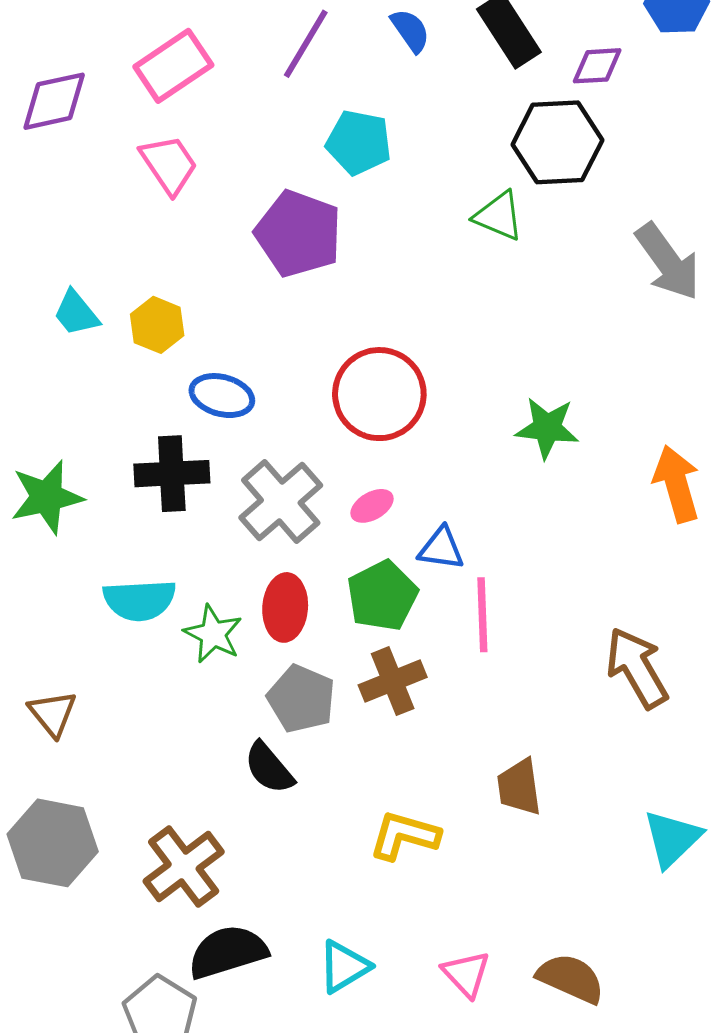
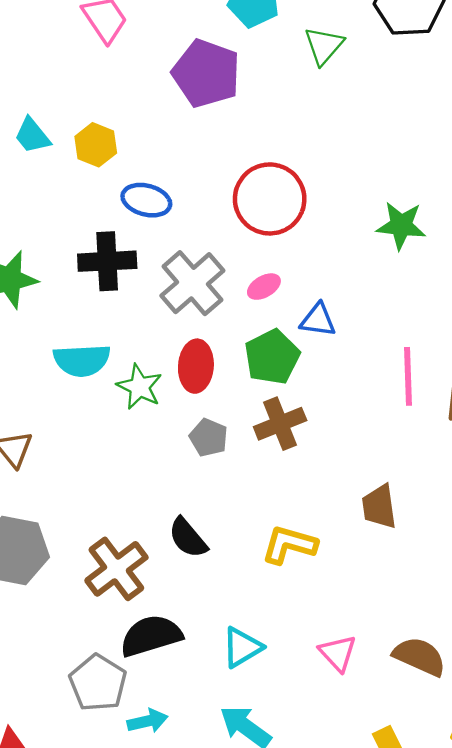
green triangle: (499, 216) -> (324, 46), moved, turned 48
pink line: (482, 615) -> (408, 376), moved
gray pentagon: (301, 699) -> (209, 438), size x0.7
black semicircle: (269, 768) -> (188, 538), moved

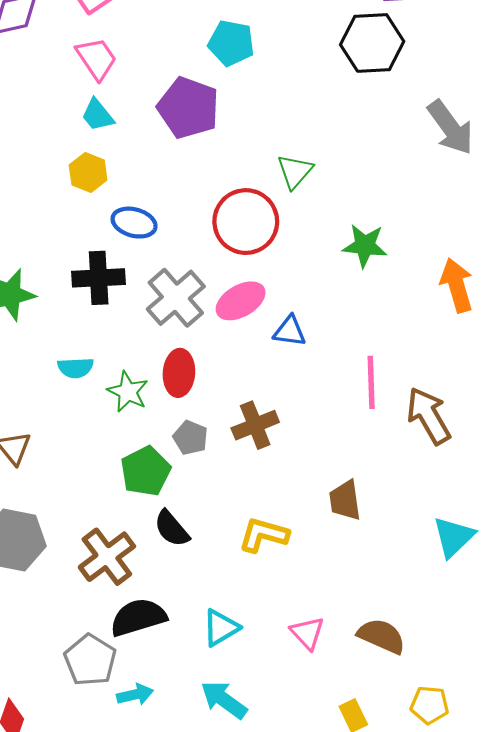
green triangle: (324, 46) -> (295, 171), moved
cyan trapezoid: (32, 136) -> (98, 115), moved
pink ellipse: (264, 287) -> (241, 301), size x1.6
green pentagon: (272, 357) -> (146, 471), moved
cyan semicircle: (82, 360) -> (76, 368), size x0.7

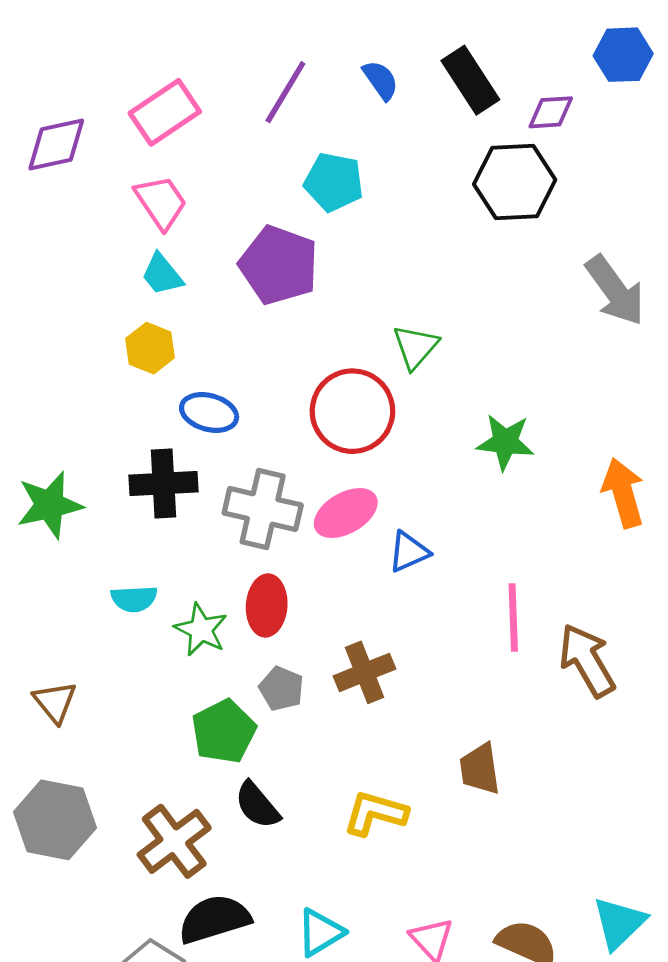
gray cross: (176, 298) -> (263, 509), turned -36
blue triangle: (290, 331) -> (409, 552), turned -32
cyan triangle: (454, 537) -> (619, 923), moved

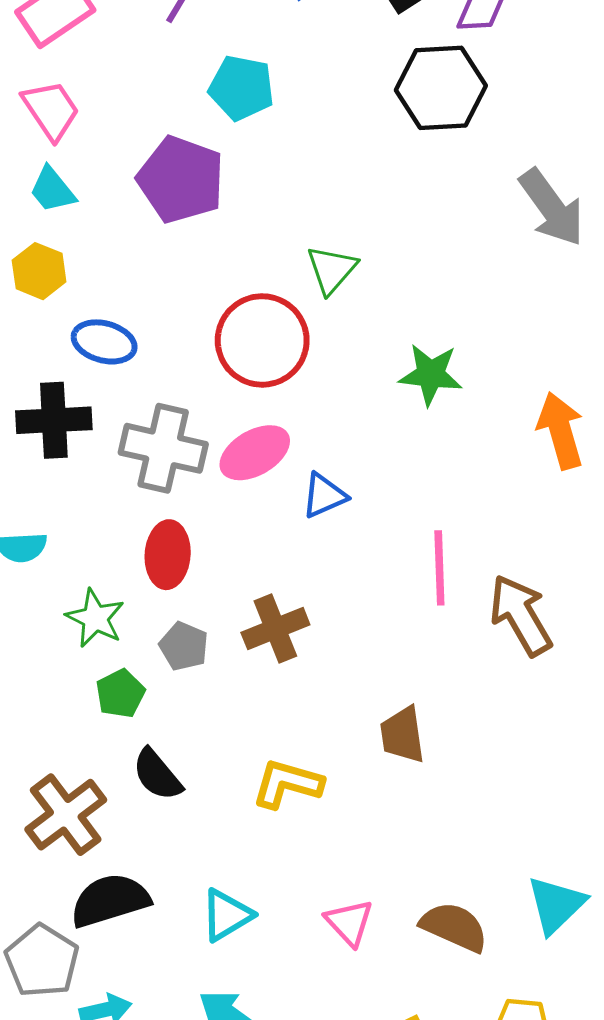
green star: (201, 630) -> (95, 618), moved
green pentagon: (224, 731) -> (120, 694), size x0.7

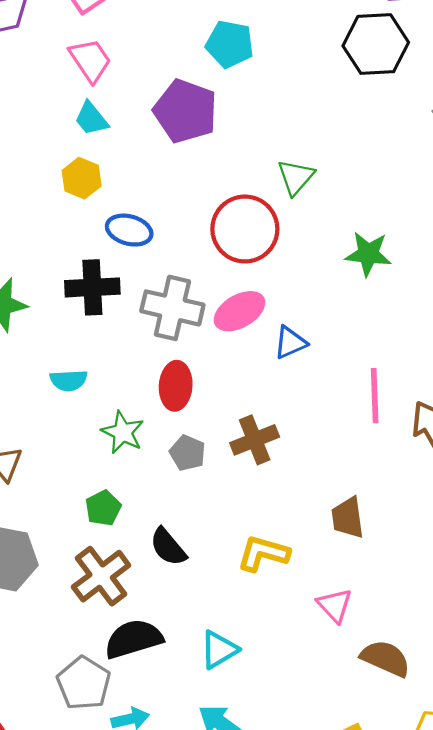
green pentagon: (120, 694) -> (103, 508), moved
pink triangle: (349, 922) -> (335, 605), moved

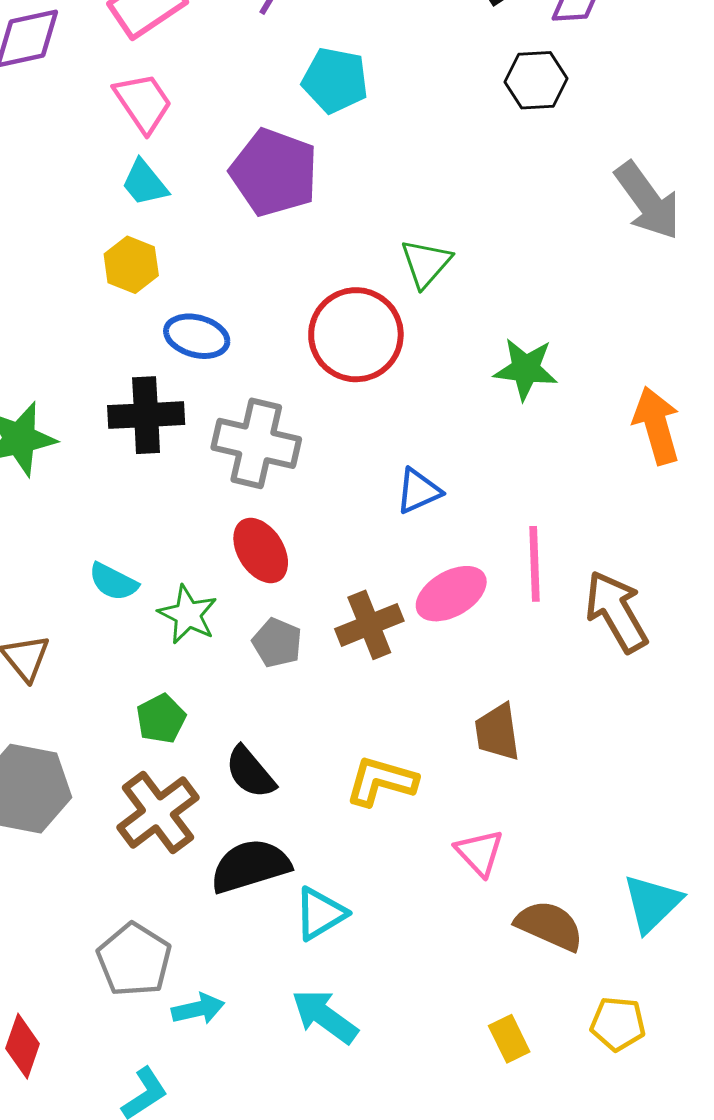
black hexagon: (376, 44) -> (536, 80), size x0.7
pink ellipse: (239, 311) -> (451, 594), moved
cyan semicircle: (69, 380) -> (113, 582), moved, turned 30
red ellipse: (176, 386) -> (261, 551), turned -36
black semicircle: (133, 639) -> (250, 866), moved

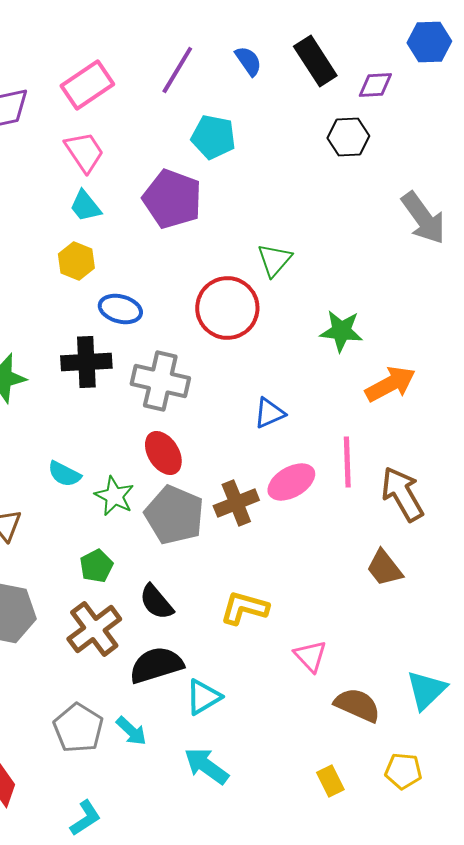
orange arrow: (657, 426) -> (390, 384), moved, turned 78
gray pentagon: (277, 643) -> (174, 515), size x1.8
brown trapezoid: (497, 732) -> (384, 568), moved, turned -30
cyan arrow: (198, 1009) -> (131, 731), moved, turned 56

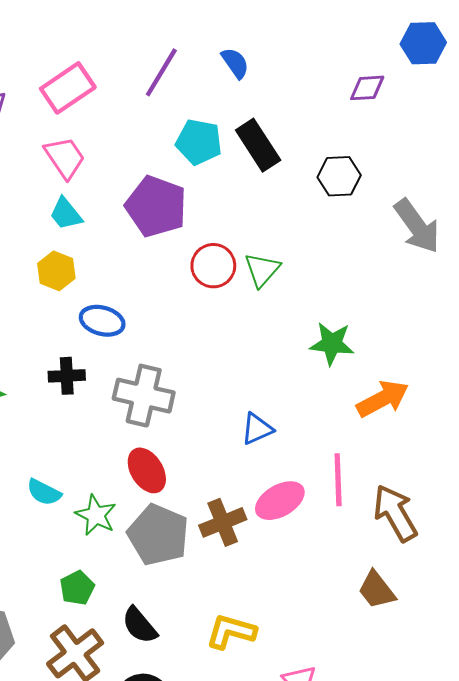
black rectangle: (315, 61) -> (258, 145), moved
black hexagon: (348, 137) -> (339, 176), moved
red circle: (227, 308) -> (213, 266), moved, size x0.7
black cross: (86, 362) -> (67, 376), size x0.7

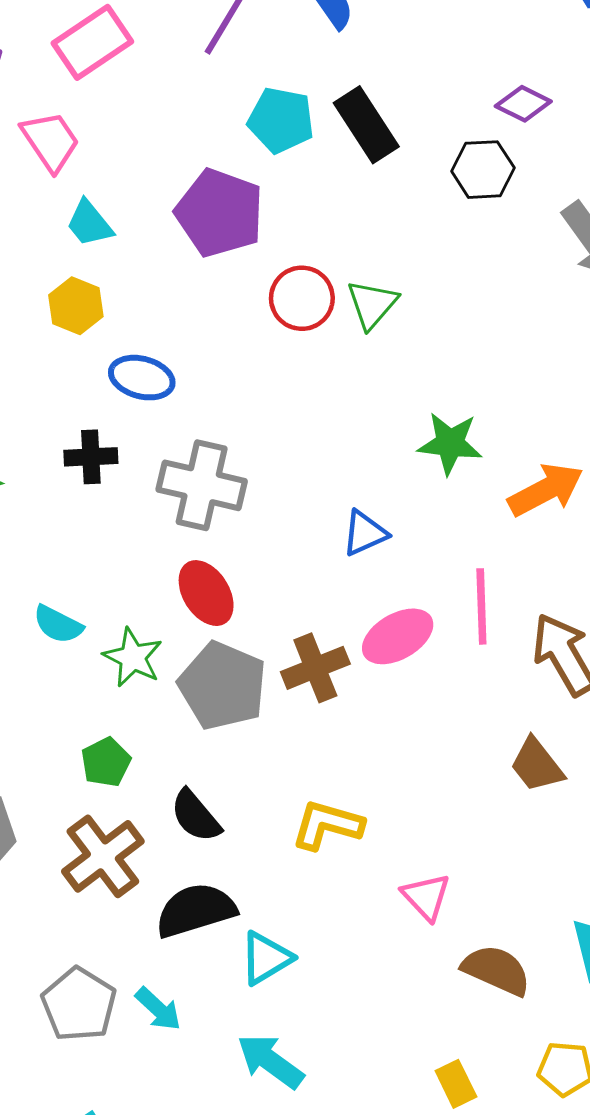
purple diamond: (367, 88) -> (523, 104), moved, turned 30
pink trapezoid: (65, 158) -> (50, 141), moved
green star: (332, 344) -> (450, 443), moved

